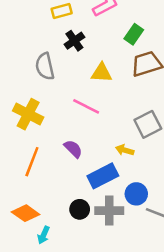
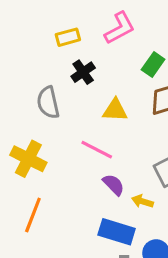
purple semicircle: (73, 149) -> (114, 185), moved
blue rectangle: (103, 176) -> (117, 232), turned 44

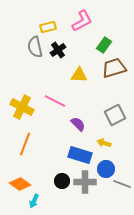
gray semicircle: (48, 103) -> (35, 47), moved
pink line: (97, 150) -> (55, 101), moved
yellow arrow: (142, 201) -> (104, 143), moved

